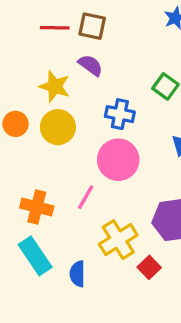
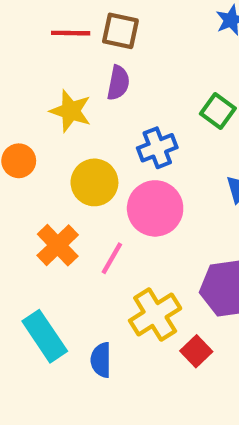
purple semicircle: (90, 65) -> (118, 83), turned 65
blue cross: (120, 114) -> (157, 148), turned -32
yellow circle: (58, 127) -> (94, 182), moved
orange cross: (37, 207) -> (58, 245), moved, turned 32

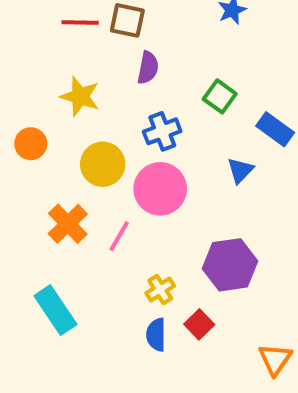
purple semicircle: (118, 83) -> (148, 68), moved
yellow cross: (155, 314) -> (160, 289), size x0.6
blue semicircle: (101, 360) -> (156, 335), moved

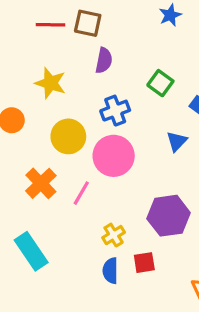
red square: (199, 324) -> (144, 263), turned 35

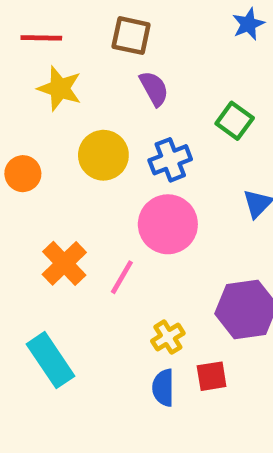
red line: (51, 25) -> (41, 38), moved
purple semicircle: (104, 60) -> (154, 88), turned -40
yellow star: (51, 83) -> (60, 88), moved
yellow circle: (68, 136) -> (103, 155), moved

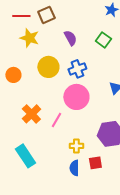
brown square: (131, 36) -> (46, 15), moved, turned -36
green square: (235, 121) -> (103, 40), moved
yellow cross: (168, 337) -> (76, 146), turned 32

